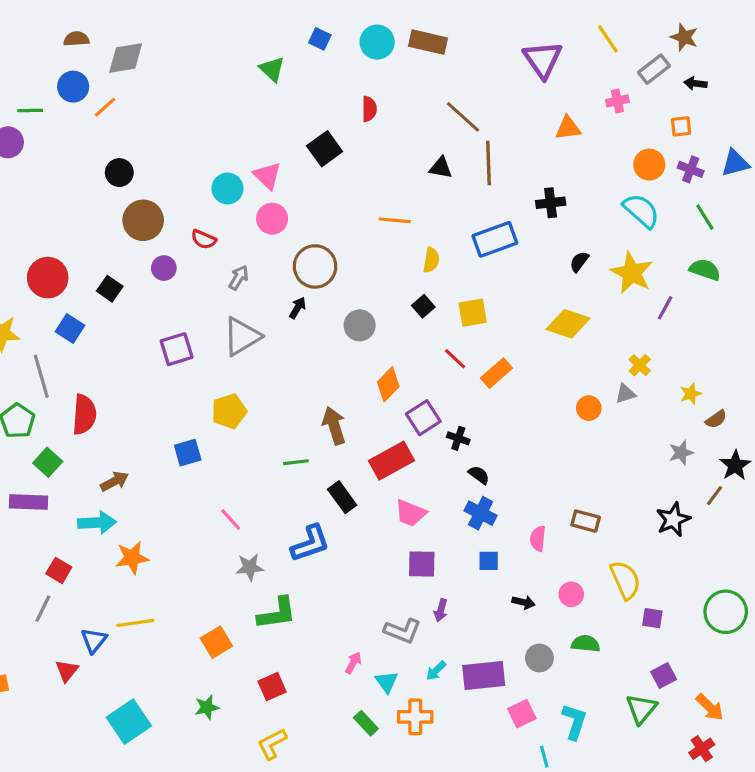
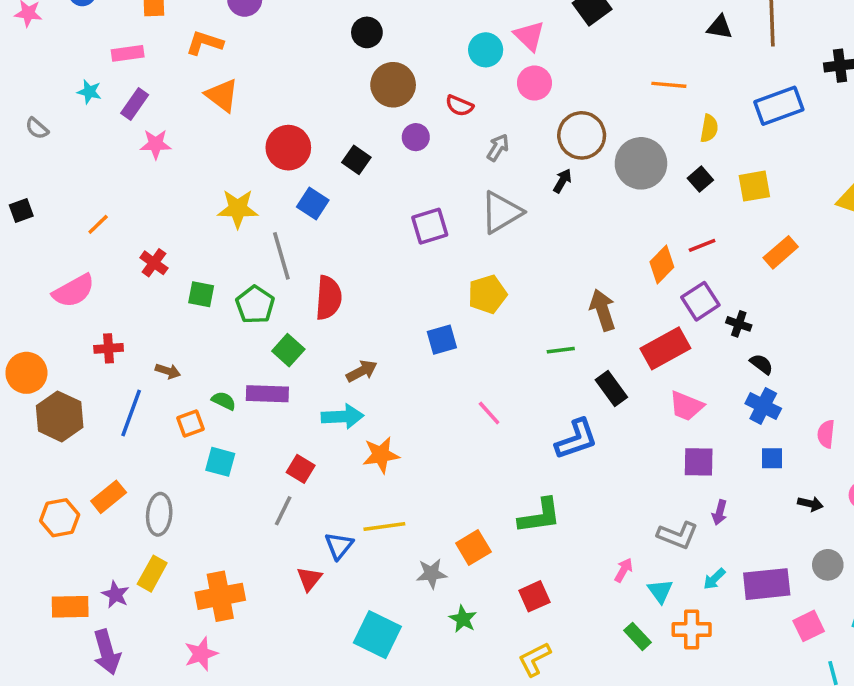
gray circle: (360, 325) -> (641, 163), moved, size x1.5
red line: (455, 359) -> (702, 245), moved, turned -65
gray star: (250, 567) -> (431, 574), moved
green star: (207, 707) -> (463, 619), turned -30
cyan square: (129, 722) -> (377, 635), turned -30

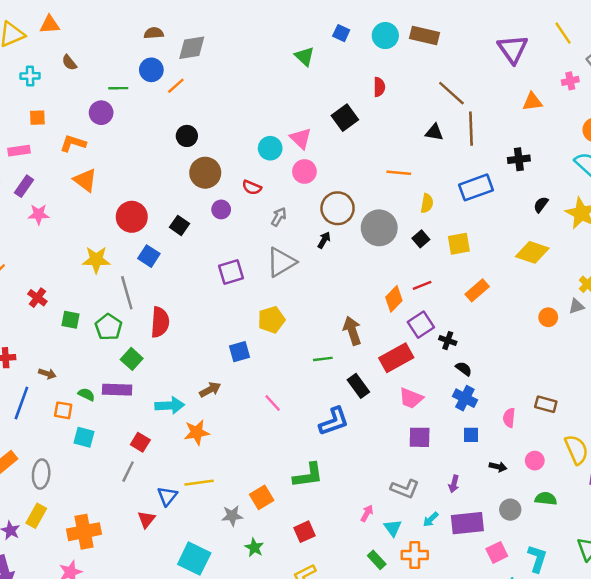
brown arrow: (362, 371) -> (210, 390), moved
orange square: (191, 423) -> (63, 410), turned 30
purple arrow: (720, 512) -> (454, 484), moved

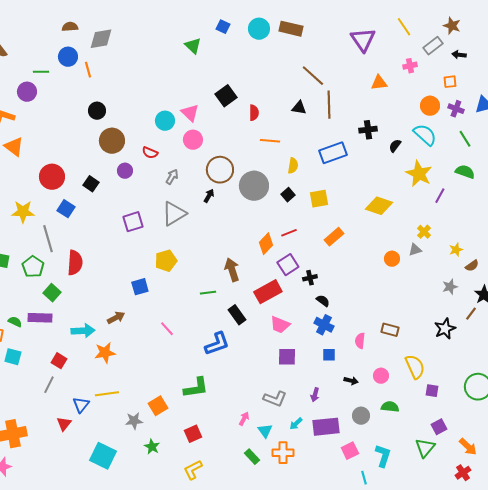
orange line: (176, 86) -> (88, 70), turned -63
red semicircle: (379, 87) -> (254, 113), moved
black semicircle: (541, 205) -> (395, 146), moved
black cross: (448, 341) -> (310, 278), turned -32

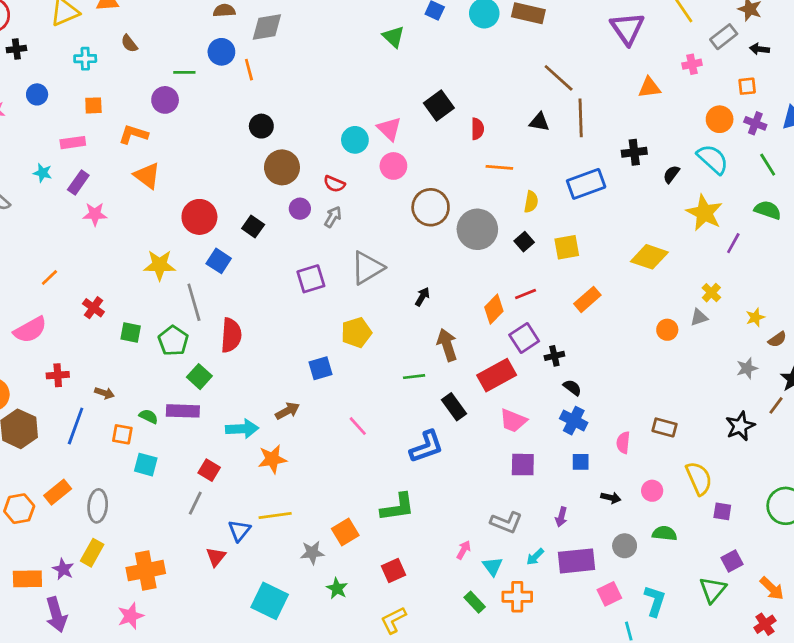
gray arrow: (172, 177) -> (333, 217), moved
black arrow: (209, 196) -> (422, 297), moved

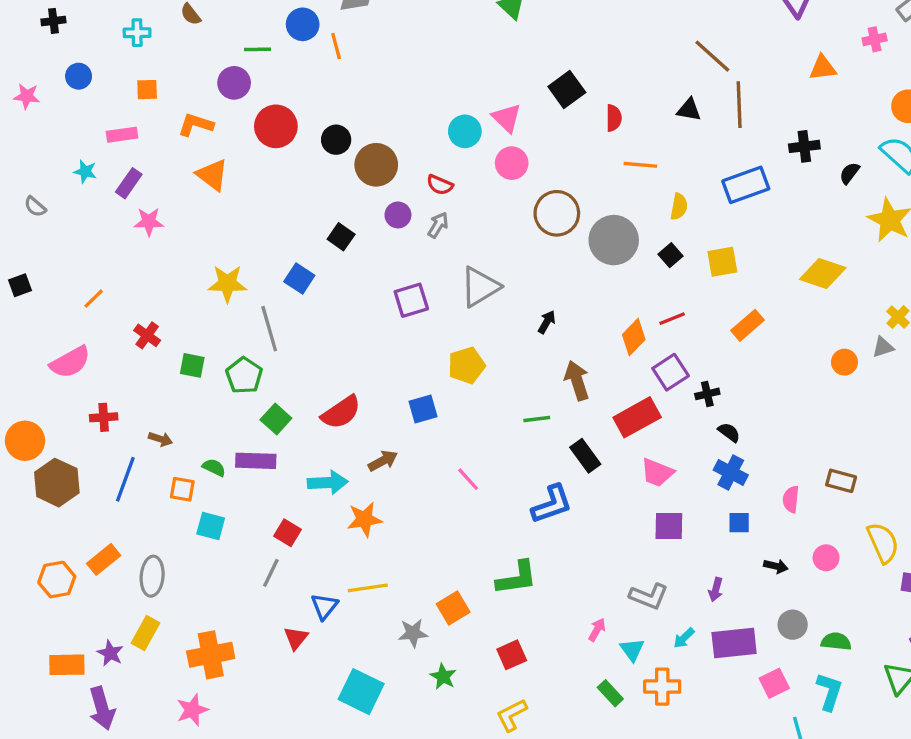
black circle: (261, 126) -> (336, 140), moved
red circle: (199, 217) -> (276, 126), moved
red semicircle: (231, 335) -> (341, 412), moved, turned 52
green semicircle: (665, 533) -> (836, 641), moved

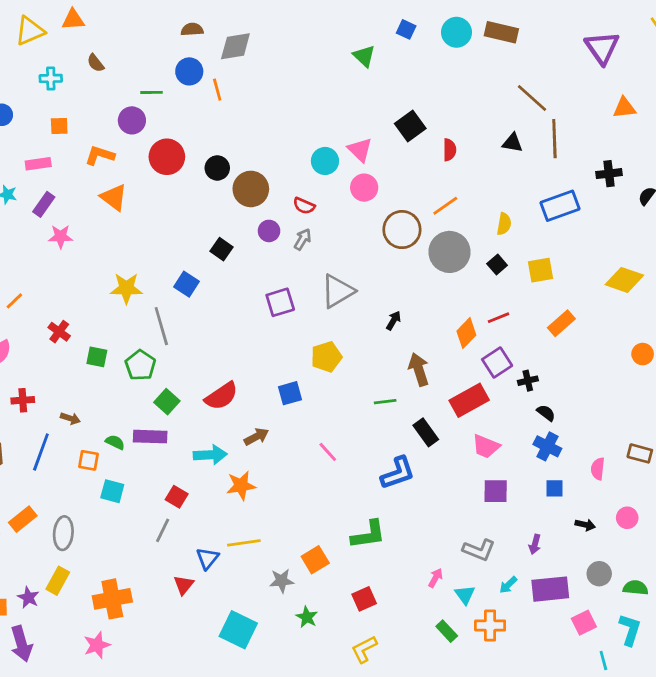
orange line: (640, 165) -> (445, 206), moved, turned -40

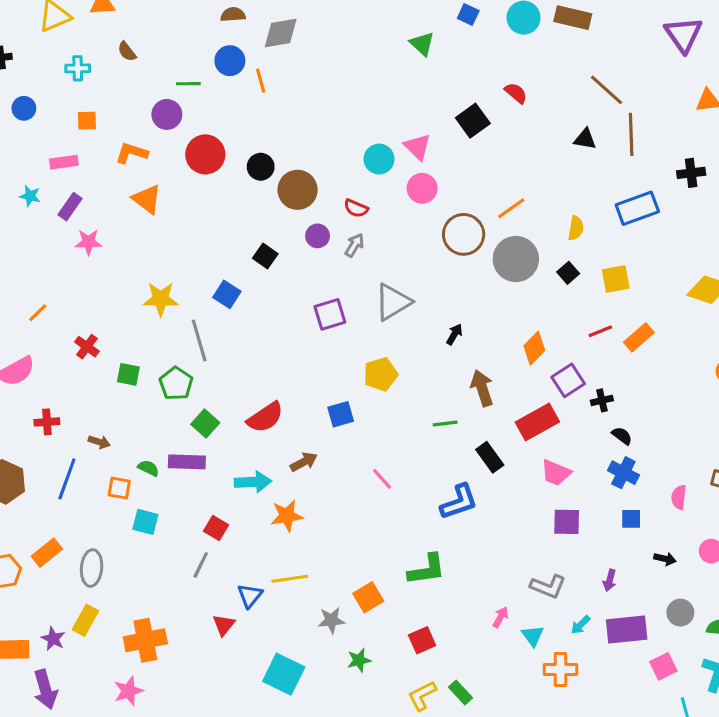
red semicircle: (449, 150) -> (516, 93), moved, turned -50
red line: (498, 318) -> (600, 331), moved
green star: (307, 617) -> (359, 660), turned 30
green rectangle: (447, 631) -> (461, 693), moved

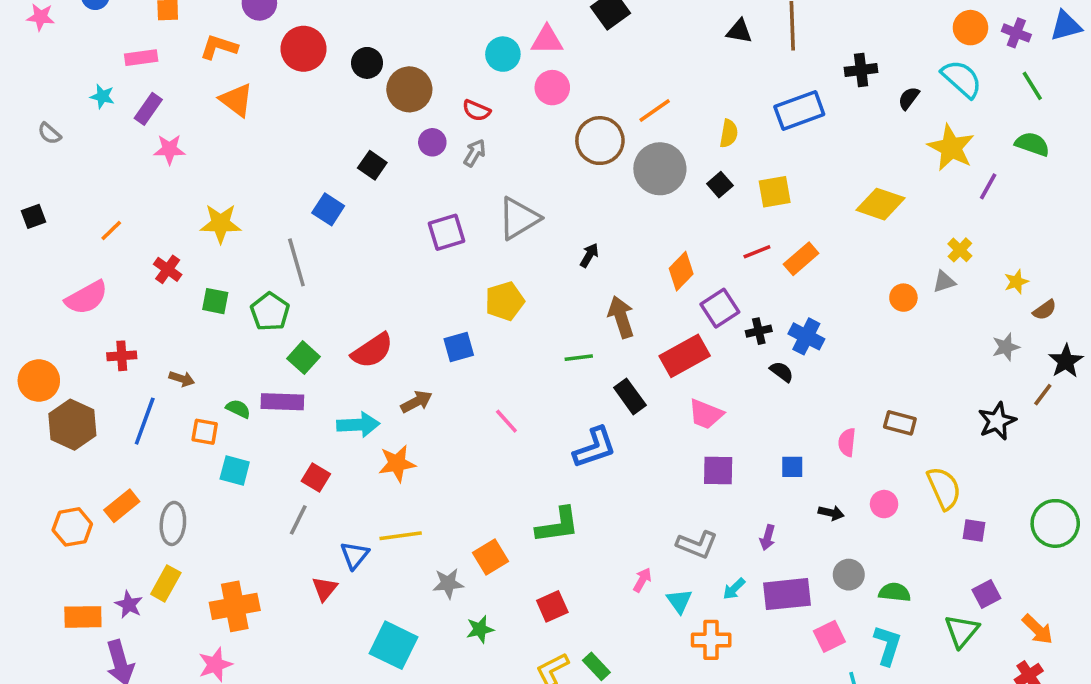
pink triangle: (417, 147) -> (547, 40), turned -44
yellow star: (161, 299) -> (221, 223), moved
blue cross: (623, 473) -> (806, 336), moved

